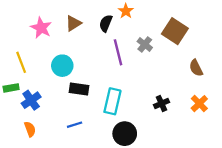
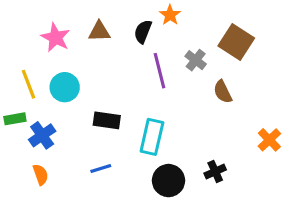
brown triangle: (73, 23) -> (99, 32), turned 30
cyan circle: (62, 66) -> (65, 87), moved
brown semicircle: (196, 68) -> (223, 92), moved
black cross: (161, 104) -> (215, 172), moved

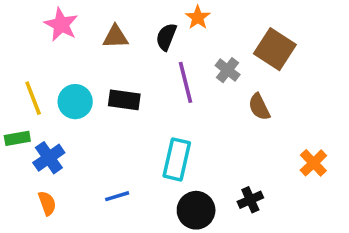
pink star: (56, 38) -> (61, 25), moved
black rectangle: (107, 120) -> (124, 100), moved

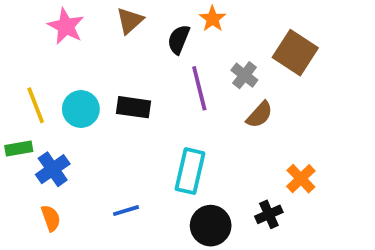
brown triangle: (115, 37) -> (130, 21), moved, turned -40
brown semicircle: (259, 107) -> (260, 115), moved, turned -112
orange cross: (313, 163) -> (301, 179), moved

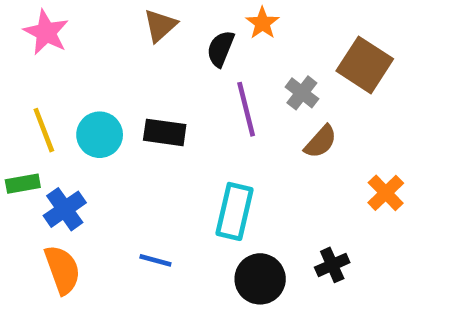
pink star: (66, 26) -> (46, 32), moved
orange cross: (301, 179) -> (386, 193), moved
blue line: (126, 211) -> (155, 260), turned 32
orange semicircle: (51, 218) -> (62, 270), size x1.5

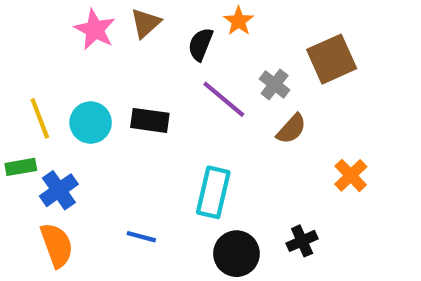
pink star: (46, 32) -> (95, 29), moved
brown square: (365, 65) -> (332, 59), turned 33
purple line: (246, 109) -> (224, 99), turned -36

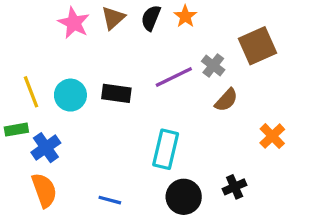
black semicircle: (201, 44) -> (151, 18), moved
purple line: (224, 99) -> (174, 77), turned -66
blue line: (141, 237) -> (110, 200), moved

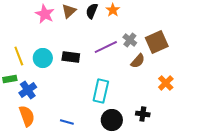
brown square: (258, 46) -> (157, 42), moved
black cross: (235, 187) -> (143, 114), turned 32

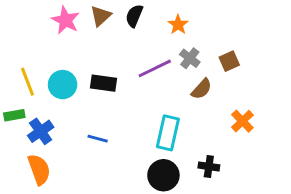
orange star: (113, 10) -> (178, 25), moved
brown square: (157, 42) -> (229, 61), size x0.6
cyan rectangle: (101, 91) -> (168, 133), moved
blue line: (67, 122) -> (98, 139), moved

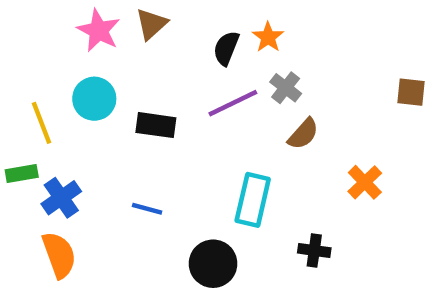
black semicircle: (134, 16) -> (226, 48), moved
brown square: (229, 61) -> (411, 92), moved, turned 30
cyan circle: (63, 85) -> (94, 99), moved
black circle: (163, 175) -> (213, 264), moved

